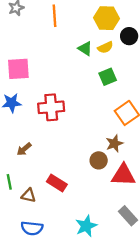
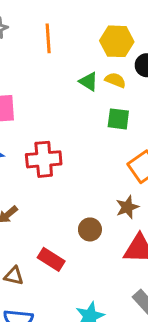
yellow semicircle: (105, 47) -> (115, 80), turned -133
green square: (108, 77) -> (118, 119), turned 30
brown circle: (99, 160) -> (90, 229), moved

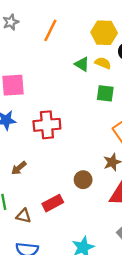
orange line: (48, 38) -> (50, 30), turned 30
red rectangle: (51, 259) -> (53, 203), turned -60

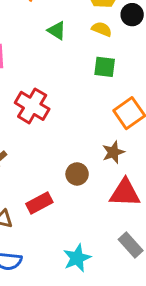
green triangle: (82, 64) -> (57, 31), moved
red cross: (47, 125) -> (32, 106), turned 36

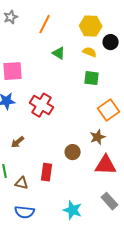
red rectangle: (39, 203) -> (47, 172), turned -54
cyan star: (77, 258) -> (73, 210), turned -30

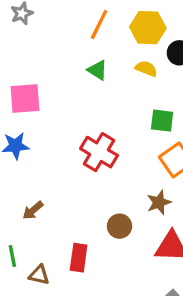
orange line: (45, 24) -> (99, 24), moved
green square: (92, 78) -> (162, 121), moved
red cross: (42, 105) -> (99, 152), moved

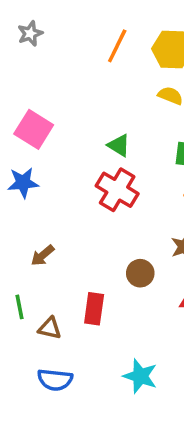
green triangle: (97, 70) -> (119, 145), moved
pink square: (25, 99) -> (34, 129), turned 36

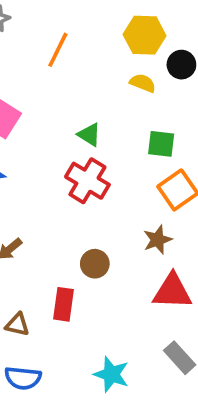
orange line: (117, 46) -> (58, 50), moved
brown circle: (140, 273) -> (95, 264), moved

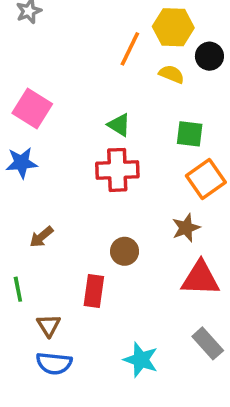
orange line: (58, 50) -> (130, 49), moved
red cross: (87, 181) -> (117, 170), turned -33
brown triangle: (17, 325) -> (49, 325), moved, turned 45

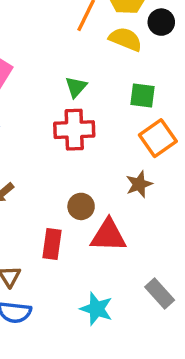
yellow semicircle: (172, 74) -> (125, 39), size x1.4
green triangle: (119, 125) -> (76, 87), turned 40
red triangle: (200, 278) -> (108, 235), moved

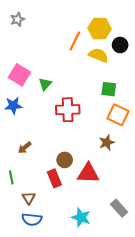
green triangle: (76, 87) -> (45, 84), moved
orange square: (158, 138) -> (118, 115), turned -30
brown circle: (81, 206) -> (65, 160), moved
red rectangle: (52, 244) -> (54, 178), turned -30

